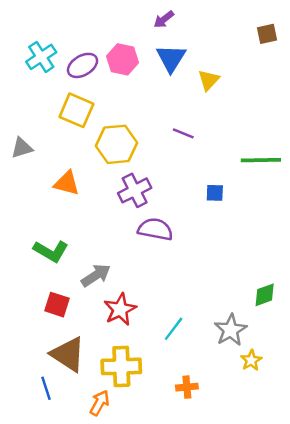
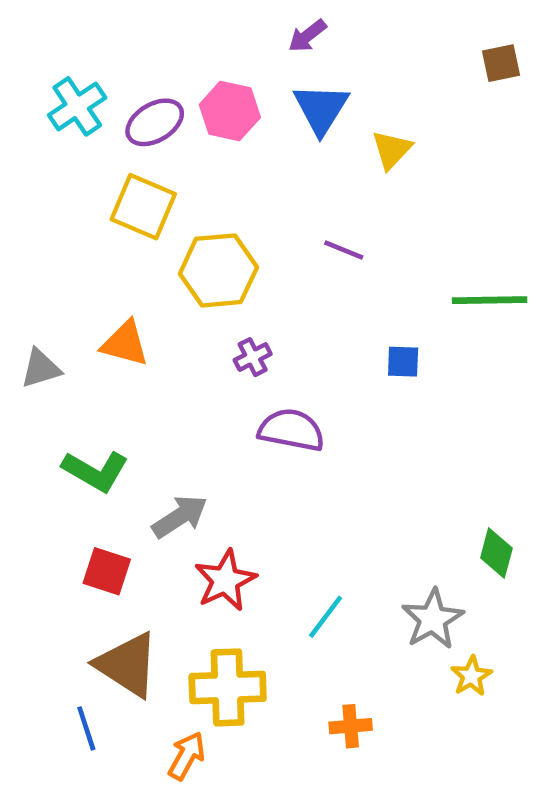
gray triangle: (22, 148) -> (41, 368), moved
purple cross: (135, 190) -> (253, 357), size x0.6
green diamond: (265, 295) -> (496, 553), turned -55

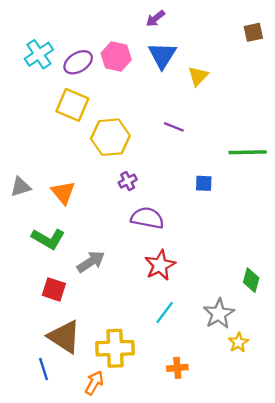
orange triangle: (125, 343) -> (63, 193), moved, turned 35
red star: (225, 580) -> (160, 265), moved

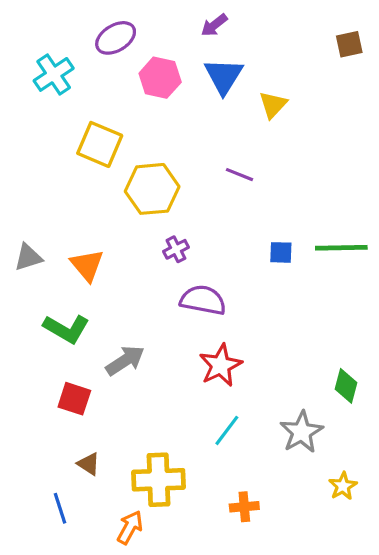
purple ellipse: (78, 62) -> (116, 38), moved
green line: (248, 152) -> (341, 248), moved
brown triangle: (64, 337) -> (89, 464), size x0.5
yellow star: (238, 342) -> (343, 486), moved

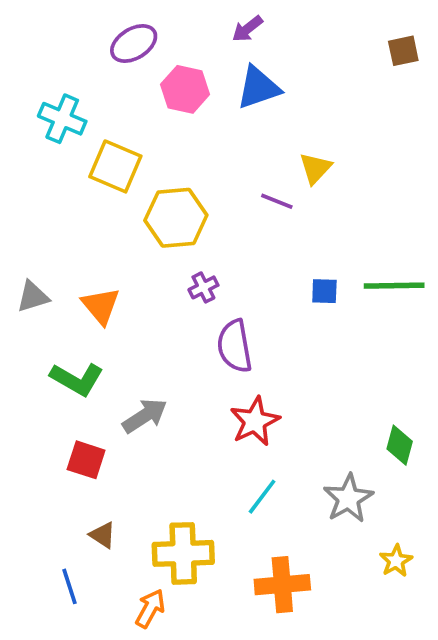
cyan cross: (54, 74) -> (62, 119), moved, turned -33
blue triangle: (224, 76) -> (258, 88), turned 39
yellow triangle: (273, 105) -> (315, 168), moved
purple semicircle: (203, 300) -> (235, 346), turned -111
orange cross: (244, 507) -> (282, 585), size x1.6

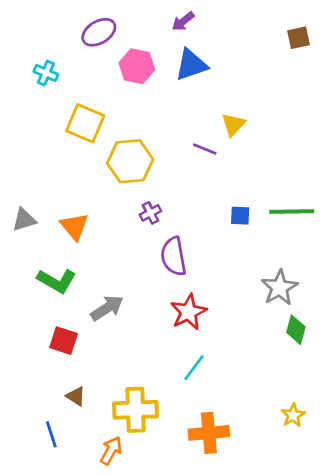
cyan cross: (62, 119) -> (46, 73), moved, size x0.7
gray star: (348, 498) -> (279, 288), moved

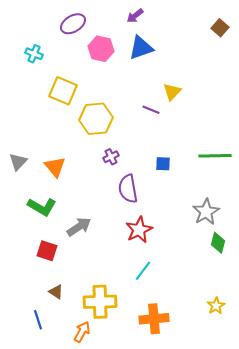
brown square: (298, 38) -> (220, 28), turned -36
blue square: (240, 216) -> (163, 164), moved
gray triangle: (24, 220) -> (18, 162), turned -30

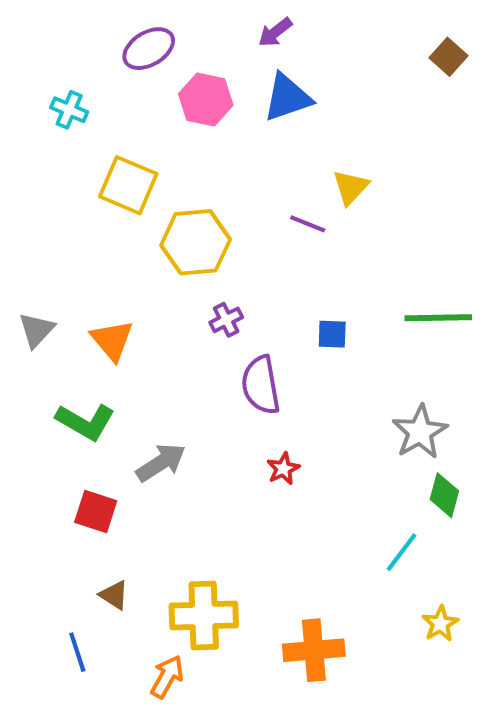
red star: (139, 230) -> (283, 469), size x0.6
cyan line: (143, 271) -> (402, 552), moved

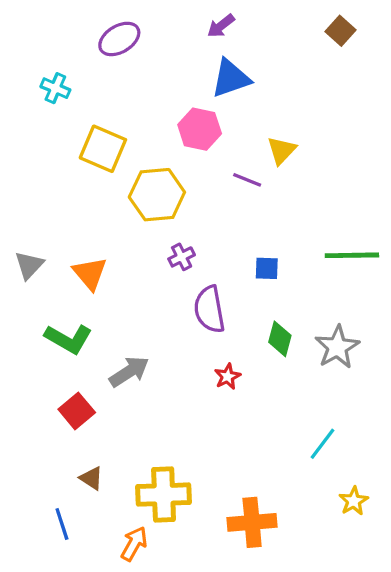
brown square: (448, 57) -> (341, 31), moved
pink hexagon: (206, 100) -> (200, 129), moved
green diamond: (444, 495) -> (280, 339), moved
red square: (96, 511) -> (77, 411), turned 32

